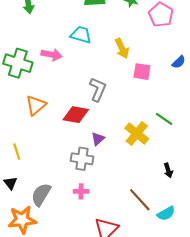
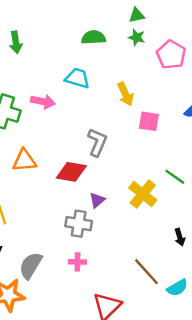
orange triangle: (36, 105) -> (24, 161), turned 35

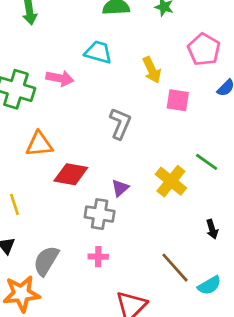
pink pentagon: (171, 55) -> (204, 49), moved
red diamond: (71, 172) -> (71, 174), moved

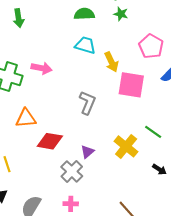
cyan trapezoid: (98, 52) -> (85, 45), moved
pink square: (178, 100) -> (131, 85), size x1.5
gray cross: (100, 214) -> (72, 171), turned 35
black arrow: (212, 229) -> (159, 169), moved, turned -40

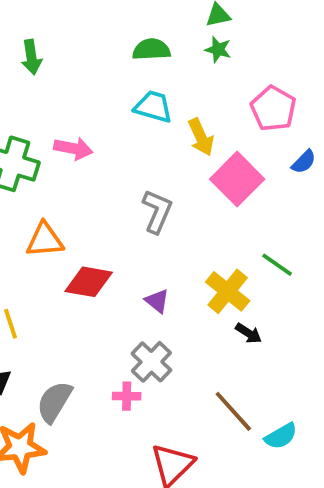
pink square: (131, 85) -> (237, 179), turned 36
purple triangle: (87, 152) -> (157, 301), turned -40
black arrow: (159, 169) -> (249, 333), moved
gray cross: (72, 171) -> (151, 362), moved

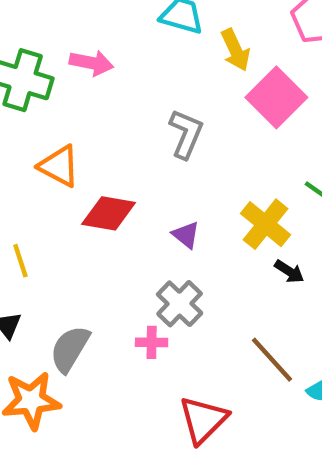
orange triangle: (45, 240) -> (59, 166), turned 33

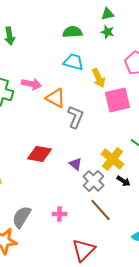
pink square: (276, 97) -> (118, 100), turned 32
orange triangle: (59, 166) -> (56, 98), moved
gray cross: (180, 304) -> (94, 181), moved
brown line: (272, 360) -> (100, 210), moved

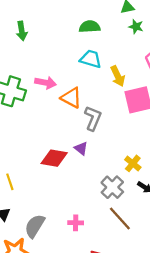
green star: (108, 32) -> (136, 27), moved
yellow cross: (112, 159) -> (133, 163), size x0.7
purple triangle: (76, 164) -> (81, 148), moved

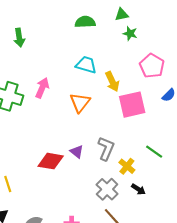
green semicircle: (90, 27) -> (85, 22), moved
pink arrow: (45, 83) -> (42, 88), turned -78
orange triangle: (71, 98) -> (80, 102), moved, turned 40
gray L-shape: (93, 118) -> (106, 148), moved

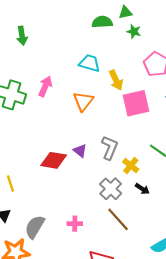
green semicircle: (85, 22) -> (102, 22), moved

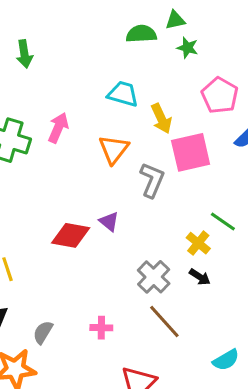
gray L-shape: (110, 148) -> (152, 180), moved
yellow cross: (131, 166) -> (198, 243), moved
gray semicircle: (35, 227) -> (43, 332), size x0.7

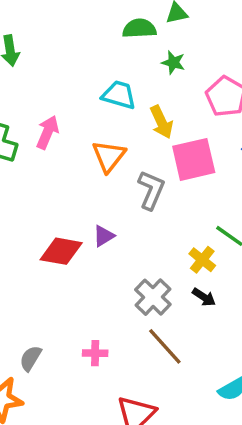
green star: (187, 48) -> (173, 63), moved
purple triangle: (109, 222) -> (104, 236), turned 50

